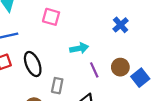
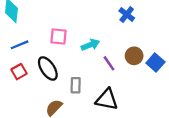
pink square: (51, 17) -> (58, 36), moved

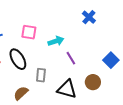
brown circle: (134, 56) -> (93, 82), moved

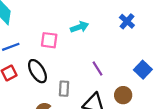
blue cross: (89, 17) -> (127, 21), moved
cyan arrow: (56, 41) -> (79, 27), moved

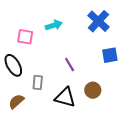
blue cross: (127, 21) -> (98, 21), size x1.5
blue square: (143, 70) -> (110, 55), moved, turned 35

